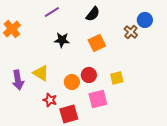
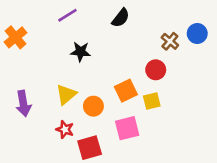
blue circle: (145, 20) -> (197, 33), moved
orange square: (97, 43) -> (126, 91), moved
yellow triangle: (41, 73) -> (66, 94), moved, turned 48
red circle: (89, 75) -> (156, 70), moved

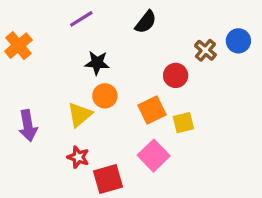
red circle: (156, 70) -> (176, 75), moved
orange circle: (93, 106) -> (105, 96), moved
pink square: (127, 128) -> (154, 156), turned -30

